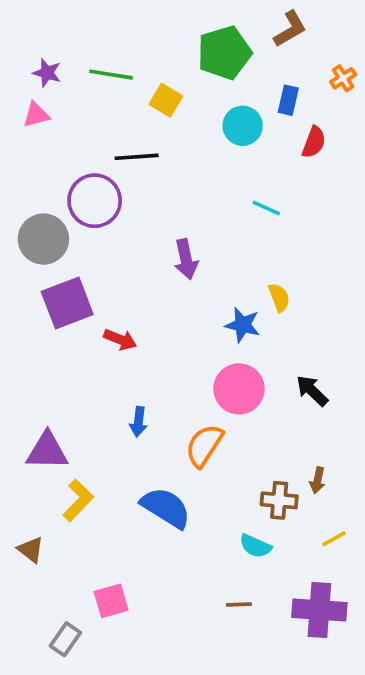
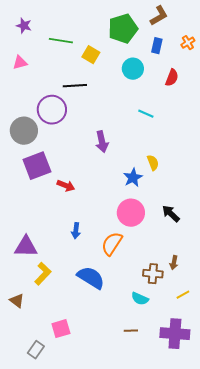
purple star: (47, 73) -> (24, 26), moved
blue rectangle: (288, 100) -> (157, 46), moved
blue star: (243, 325) -> (133, 178), turned 30

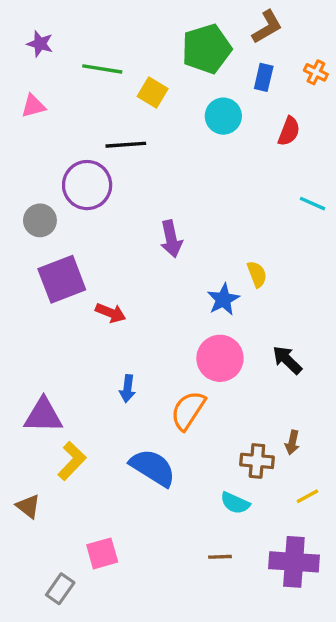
orange cross: (188, 43) -> (316, 72), turned -32
cyan line: (146, 114) -> (312, 204), moved
gray circle: (24, 131) -> (40, 220), size x0.7

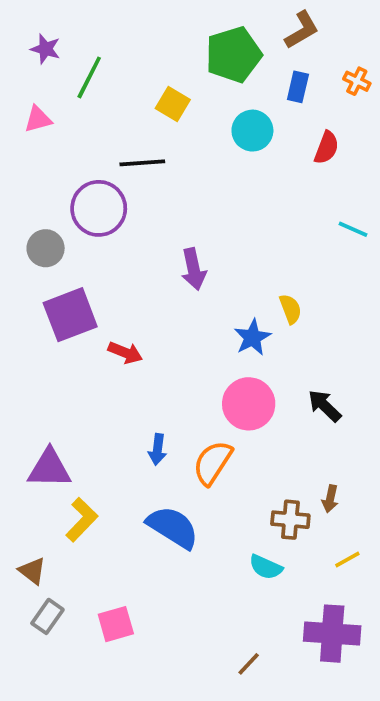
green line: (102, 69) -> (89, 77), moved, turned -72
blue arrow: (127, 389) -> (158, 449), moved
brown line: (220, 557) -> (249, 664), moved, turned -45
gray rectangle: (60, 589) -> (47, 616), moved

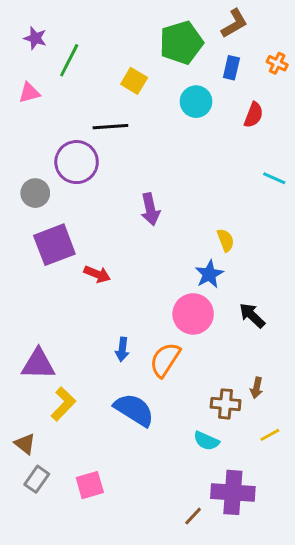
blue star: (252, 337) -> (209, 274), moved
purple cross: (332, 634) -> (233, 492), moved

